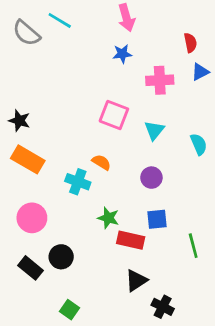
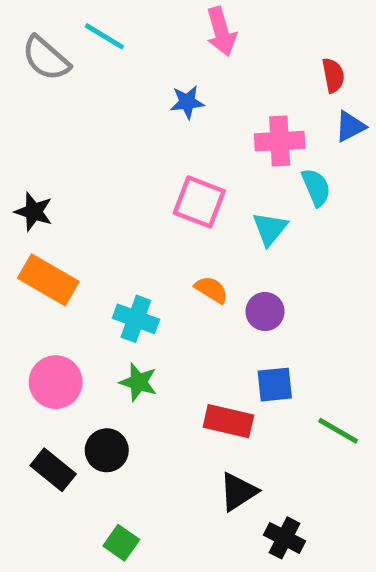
blue star: (122, 54) -> (187, 102), moved
cyan semicircle: (199, 144) -> (316, 187), moved
orange semicircle: (101, 162) -> (211, 290), moved
green star: (108, 218) -> (138, 382), moved
green line: (193, 246) -> (338, 431), turned -45

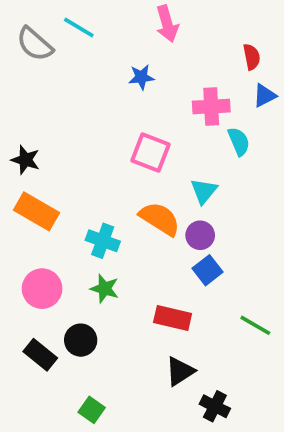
cyan triangle: (270, 229) -> (204, 191), moved
orange semicircle: (211, 290) -> (160, 219), size x1.6
blue square: (275, 385) -> (208, 270), moved, turned -32

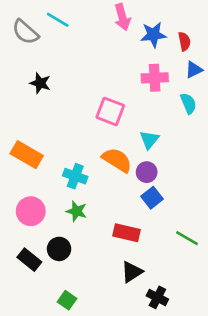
blue star: (141, 77) -> (153, 35), moved, size x1.4
cyan semicircle: (239, 141) -> (188, 103), moved
black star: (25, 160) -> (40, 83), moved

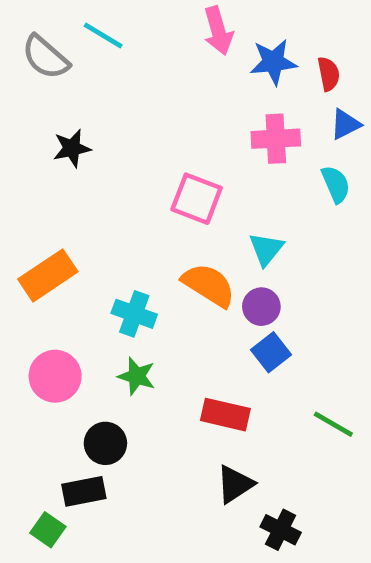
black star: (40, 83) -> (72, 148), turned -30
orange rectangle: (27, 155) -> (48, 275), turned -64
black rectangle: (29, 260) -> (84, 491), moved, turned -50
green square: (67, 300) -> (48, 530), moved

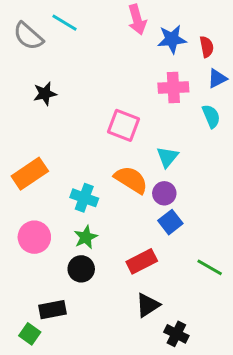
green star: (137, 376) -> (86, 237), turned 30
red rectangle: (225, 415) -> (142, 261), turned -40
black circle: (105, 443) -> (81, 269), moved

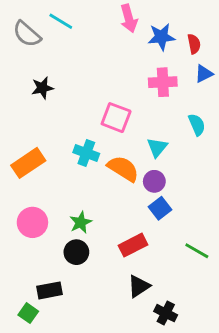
cyan semicircle: (211, 116) -> (197, 125), moved
cyan cross: (84, 198) -> (86, 153), moved

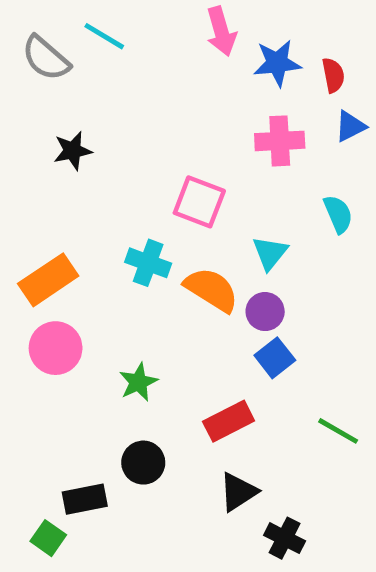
pink circle: (32, 222) -> (56, 348), moved
black circle: (76, 252) -> (143, 463), moved

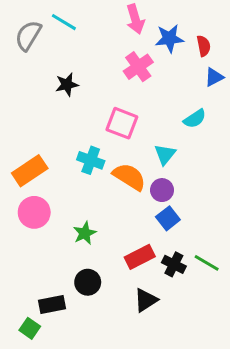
gray semicircle: (46, 58) -> (28, 35), turned 80
pink cross: (280, 141) -> (138, 67), moved, turned -32
black star: (73, 151) -> (67, 85), moved
cyan semicircle: (338, 214) -> (195, 119), moved, turned 80
black cross: (285, 538) -> (174, 264), moved

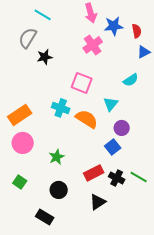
gray semicircle: (28, 35) -> (28, 38), moved
purple circle: (162, 190) -> (122, 128), moved
black rectangle: (52, 305) -> (45, 217), moved, turned 42
green square: (30, 328) -> (20, 182), moved

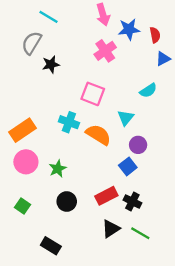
green star: (57, 157) -> (58, 169), moved
green line: (139, 177) -> (140, 233), moved
black circle: (59, 190) -> (67, 202), moved

